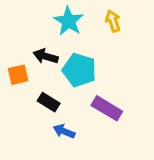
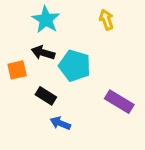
cyan star: (69, 21) -> (46, 20), moved
purple rectangle: (107, 108) -> (119, 102), moved

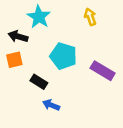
black arrow: (43, 53) -> (18, 36), moved
purple rectangle: (119, 102) -> (103, 71), moved

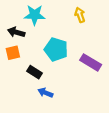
cyan star: (39, 17) -> (35, 15), turned -30

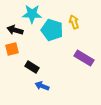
yellow arrow: (80, 15) -> (74, 22), moved
cyan pentagon: (56, 49) -> (52, 30), moved

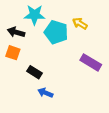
yellow arrow: (74, 22) -> (80, 23), turned -40
orange square: (12, 49) -> (13, 53), turned 32

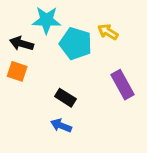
purple rectangle: (91, 62) -> (123, 85), turned 30
black rectangle: (34, 72) -> (65, 98), moved

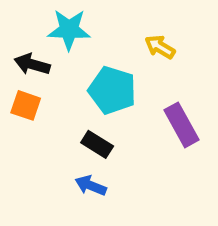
cyan pentagon: (76, 44) -> (112, 90), moved

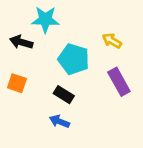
yellow arrow: (160, 47) -> (112, 41), moved
orange square: (26, 105) -> (17, 83), moved

